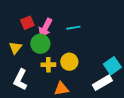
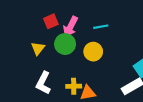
yellow circle: (69, 62) -> (93, 52), moved
yellow cross: (48, 65) -> (74, 86), moved

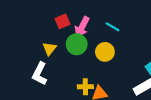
cyan line: (101, 27) -> (113, 27), turned 40
white L-shape: (43, 83) -> (40, 74), moved

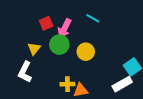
cyan line: (113, 27) -> (93, 18), moved

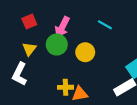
cyan line: (93, 18) -> (105, 25), moved
red square: (46, 23) -> (29, 22), moved

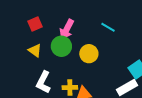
yellow triangle: (29, 49) -> (35, 50), turned -32
white L-shape: (19, 74) -> (43, 82), moved

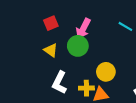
yellow circle: (89, 54) -> (106, 72), moved

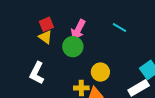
yellow triangle: (51, 50) -> (45, 37), moved
white L-shape: (59, 83) -> (37, 73), moved

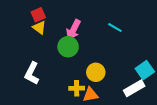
red square: (46, 24) -> (38, 15), moved
yellow triangle: (45, 37) -> (39, 27), moved

